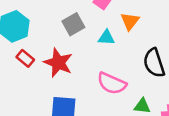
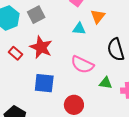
gray square: (73, 24) -> (36, 15), moved
red rectangle: (25, 58) -> (16, 53), moved

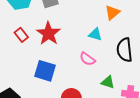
cyan triangle: (79, 29) -> (95, 34), moved
pink semicircle: (82, 65) -> (87, 59), size x0.7

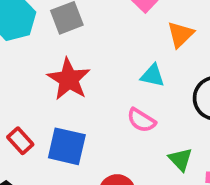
red rectangle: (21, 35) -> (20, 141), moved
green triangle: (108, 82) -> (180, 159), turned 32

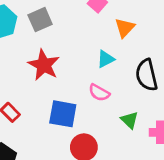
cyan triangle: (153, 76) -> (106, 59), turned -36
blue square: (67, 146) -> (63, 114), moved

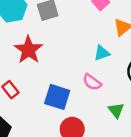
red star: (44, 65) -> (28, 50), moved

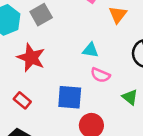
cyan triangle: (102, 53) -> (90, 50), moved, turned 42

